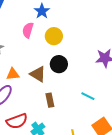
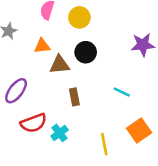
orange triangle: (13, 74) -> (42, 46), moved
brown triangle: (38, 74) -> (60, 65), turned -36

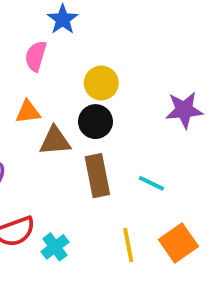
yellow circle: (79, 17) -> (101, 83), moved
brown rectangle: (74, 97) -> (97, 176), moved, size x1.5
yellow line: (104, 144) -> (128, 245), moved

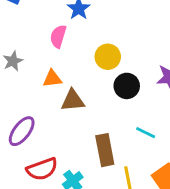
black circle: (95, 122) -> (127, 86), moved
brown rectangle: (97, 176) -> (105, 150), moved

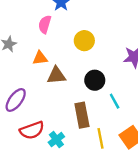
black circle: (127, 86) -> (95, 80), moved
cyan line: (146, 133) -> (115, 101), turned 35

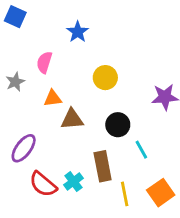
pink semicircle: (45, 24) -> (44, 62), moved
red semicircle: (32, 130) -> (43, 184), turned 60
cyan cross: (56, 140) -> (73, 182), moved

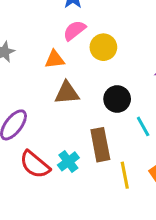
pink semicircle: (44, 62) -> (74, 30), moved, turned 35
orange triangle: (53, 98) -> (55, 59), moved

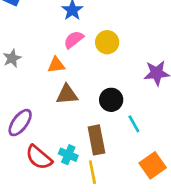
yellow circle: (103, 47) -> (107, 42), moved
cyan cross: (68, 161) -> (68, 155), turned -30
yellow line: (125, 175) -> (92, 172), moved

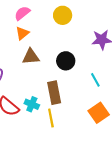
pink semicircle: (74, 40) -> (22, 13), moved
orange triangle: (56, 65) -> (22, 33), turned -32
cyan line: (134, 124) -> (95, 80), moved

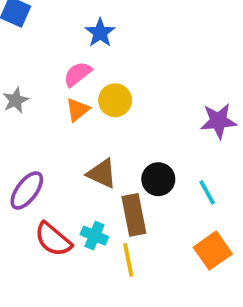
yellow circle: (63, 15) -> (115, 100), moved
brown triangle: (31, 57) -> (102, 174), moved, turned 30
black circle: (66, 61) -> (158, 179), moved

